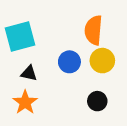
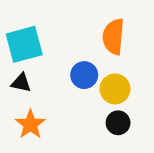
yellow circle: (102, 61) -> (115, 89), moved
black triangle: (29, 73) -> (21, 83), moved

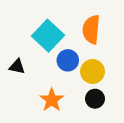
cyan square: (24, 44) -> (48, 36), moved, turned -32
orange star: (30, 124) -> (52, 100), moved

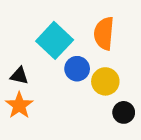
black circle: (95, 99) -> (124, 112), moved
orange star: (52, 100) -> (19, 105), moved

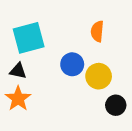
orange semicircle: (104, 33) -> (97, 31), size x0.7
cyan square: (55, 40) -> (29, 38), moved, turned 32

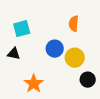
cyan square: (29, 38) -> (22, 29), size x0.7
orange star: (18, 99) -> (34, 84), moved

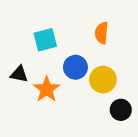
cyan square: (22, 29) -> (45, 40), moved
orange star: (34, 84) -> (47, 89), moved

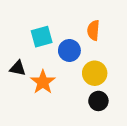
blue circle: (75, 67) -> (69, 50), moved
black circle: (121, 110) -> (98, 101), moved

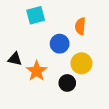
cyan square: (42, 37) -> (36, 15), moved
black circle: (98, 101) -> (67, 83), moved

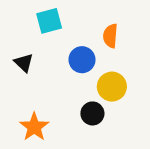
black triangle: (15, 59) -> (24, 63), moved, turned 32
orange star: (37, 71) -> (34, 127), moved

